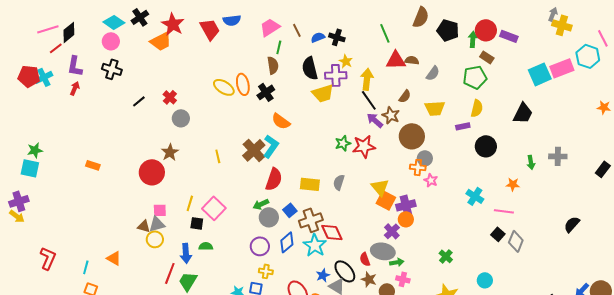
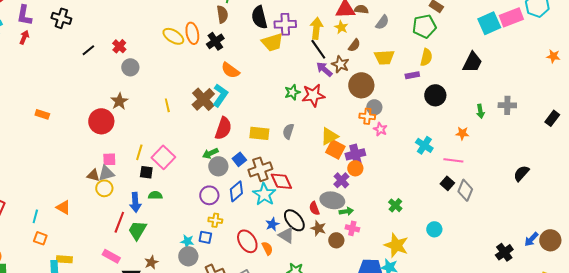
yellow star: (346, 61) -> (341, 27), moved
yellow triangle: (380, 187) -> (329, 136), turned 42

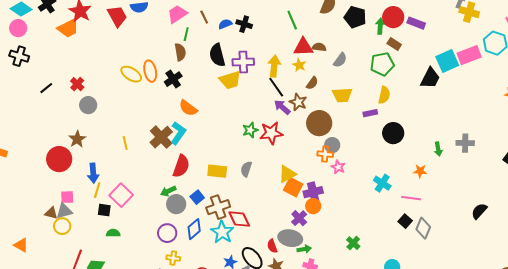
black trapezoid: (472, 62) -> (430, 78), moved
blue arrow: (135, 202) -> (93, 173), moved

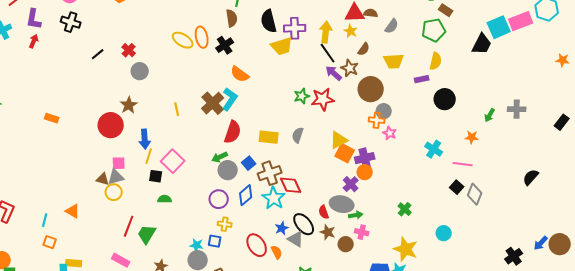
green arrow: (438, 149) -> (490, 115), turned 40

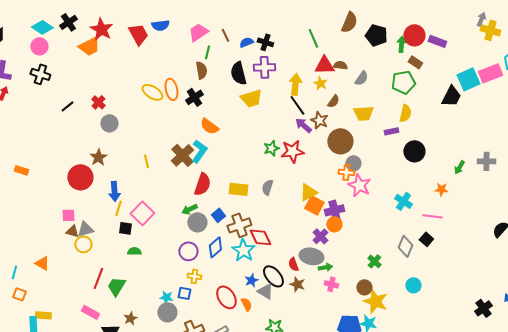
purple cross: (295, 28) -> (264, 67), moved
pink star: (390, 133) -> (359, 185), size x1.6
pink square: (119, 163) -> (68, 215), moved
gray diamond: (475, 194) -> (405, 246), moved
brown circle: (346, 244) -> (364, 287), moved

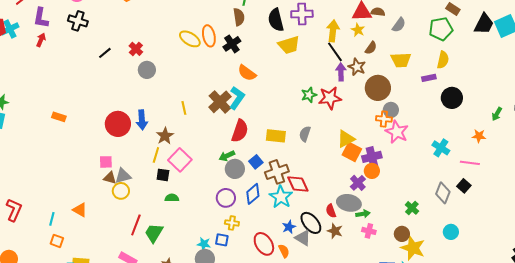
black trapezoid: (451, 96) -> (484, 24), moved
purple arrow: (303, 125) -> (341, 72), turned 48
brown star: (98, 157) -> (165, 136), moved
blue arrow: (114, 191) -> (142, 120), moved

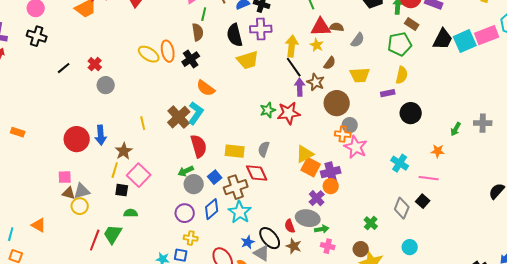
red semicircle: (240, 131) -> (199, 146), turned -35
red diamond: (298, 184) -> (257, 173), moved
green trapezoid: (154, 233) -> (113, 234), moved

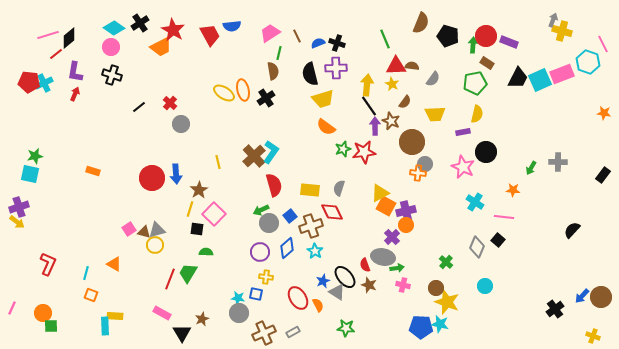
orange semicircle: (206, 88) -> (326, 127), moved
pink star: (356, 147) -> (463, 167), moved
pink square: (65, 177) -> (129, 229), moved, turned -32
cyan star: (240, 212) -> (315, 251), size x0.7

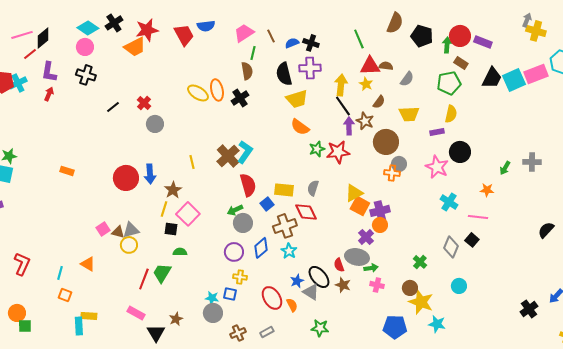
red star: (173, 30) -> (147, 30), turned 30
blue square: (290, 216) -> (267, 204), moved
cyan star: (440, 324) -> (437, 324), moved
brown cross: (264, 333) -> (238, 333), size x0.7

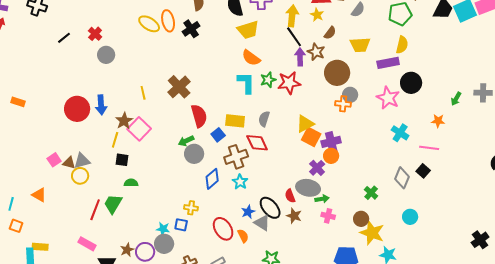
purple rectangle: (437, 132) -> (388, 63), size x1.5
cyan L-shape: (245, 152) -> (246, 83), moved, turned -35
pink square: (188, 214) -> (139, 129), moved
purple circle: (234, 252) -> (145, 252), moved

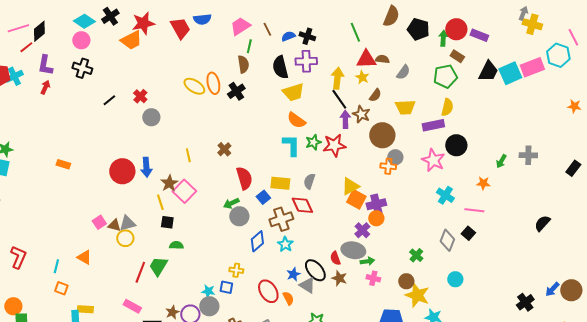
brown cross: (179, 87) -> (224, 149), size x0.6
yellow line: (115, 140) -> (160, 202), turned -35

